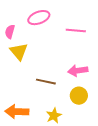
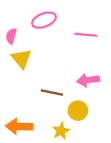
yellow circle: (79, 96) -> (78, 111), moved

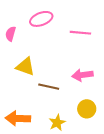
yellow triangle: (21, 59) -> (25, 67), moved, turned -30
yellow circle: (78, 111) -> (87, 109), moved

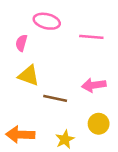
pink ellipse: (41, 19) -> (47, 21), turned 35
pink semicircle: (11, 34) -> (21, 43), moved

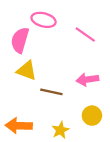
pink line: (91, 37) -> (85, 35), turned 30
pink semicircle: (21, 43) -> (20, 40), size x1.6

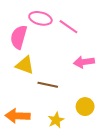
pink line: (85, 35) -> (68, 27), moved
pink arrow: (87, 80) -> (84, 62), moved

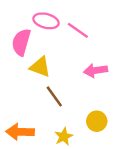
yellow triangle: (25, 65) -> (40, 67), moved
brown line: (48, 85) -> (54, 96), turned 42

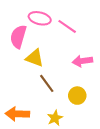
yellow circle: (97, 121) -> (77, 96), moved

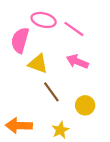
pink arrow: (82, 61) -> (77, 62), moved, turned 30

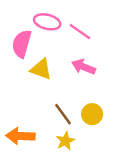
brown line: (51, 92) -> (63, 114), moved

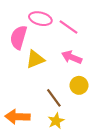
yellow triangle: (41, 69) -> (35, 59), turned -42
yellow circle: (92, 114) -> (79, 85), moved

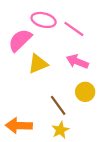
pink semicircle: (18, 37) -> (20, 40), turned 30

